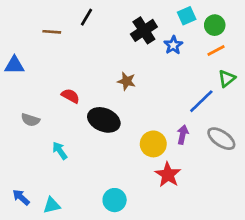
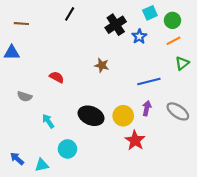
brown line: (52, 32) -> (21, 24), moved
blue line: (201, 101) -> (149, 81), moved, turned 30
black ellipse: (104, 120) -> (91, 116), moved
cyan circle: (115, 200) -> (67, 149), moved

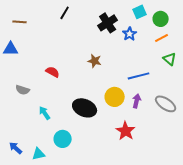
green triangle: (182, 63) -> (170, 59), turned -40
yellow circle: (123, 116) -> (115, 97), moved

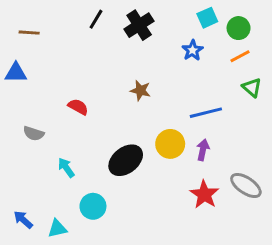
black cross: (108, 23) -> (139, 25), moved
gray ellipse: (166, 104) -> (246, 185), moved
black ellipse: (85, 108) -> (126, 160), turned -60
red star: (126, 131) -> (204, 194), moved

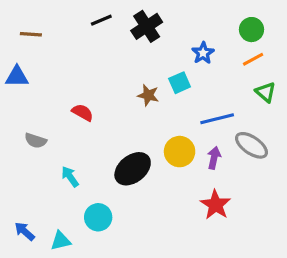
cyan square: (207, 18) -> (180, 83), moved
black line: (96, 19) -> (101, 20), turned 36
gray ellipse: (246, 185) -> (252, 145), moved

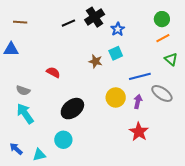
black line: (101, 20) -> (68, 23), moved
blue star: (203, 53) -> (118, 29), moved
black ellipse: (133, 169) -> (72, 109), moved
cyan arrow: (70, 177) -> (25, 114), moved, size x1.5

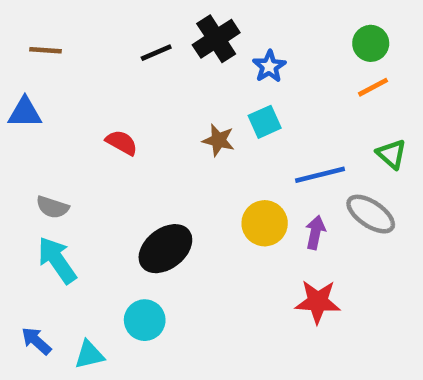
green triangle: (171, 59) -> (391, 154), moved
red semicircle: (53, 72) -> (122, 143), moved
red star: (139, 132) -> (318, 302), turned -30

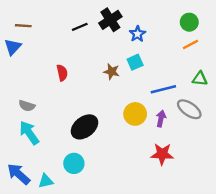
blue triangle: (25, 113) -> (13, 47), moved, turned -48
red semicircle: (122, 143) -> (62, 73), turned 49
green triangle: (391, 154) -> (200, 79), turned -35
blue arrow: (36, 341) -> (19, 174), size x1.5

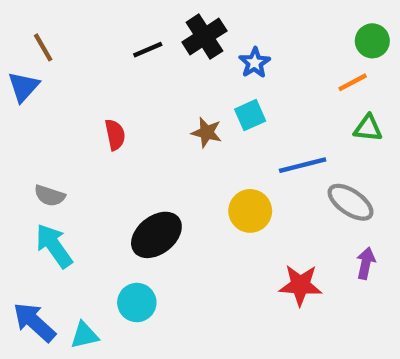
green circle: (189, 22) -> (372, 41), moved
brown line: (23, 26) -> (43, 47), turned 56
green triangle: (200, 79) -> (368, 128), moved
purple arrow: (161, 119) -> (366, 263), moved

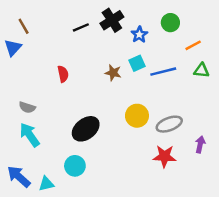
green circle: (372, 41) -> (170, 23), moved
blue line: (303, 165) -> (163, 72), moved
gray ellipse: (351, 202) -> (169, 124), moved, turned -55

